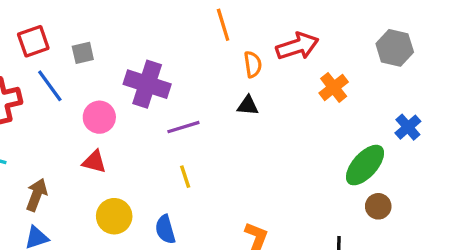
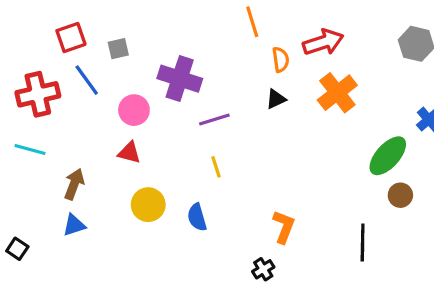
orange cross: (334, 87) -> (337, 93), moved, size x1.4
black triangle: (248, 106) -> (276, 99), turned -30

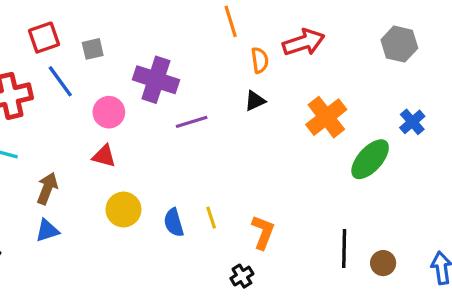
orange cross: (337, 93) -> (326, 117), moved
yellow line: (216, 167) -> (211, 218), moved
brown circle: (400, 195) -> (383, 263), moved

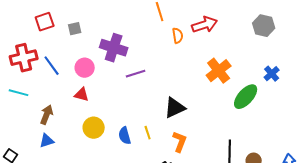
blue line: (60, 81) -> (52, 66), moved
black triangle: (255, 101) -> (175, 108), moved, size x1.6

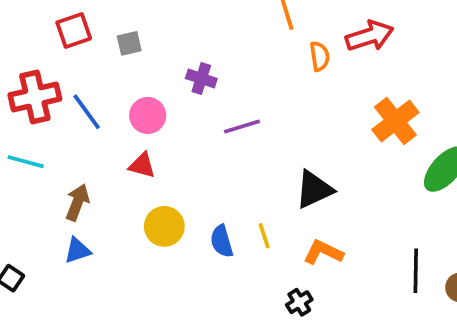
purple cross: (114, 48) -> (201, 78), size x0.6
orange L-shape: (180, 142) -> (323, 252), turned -85

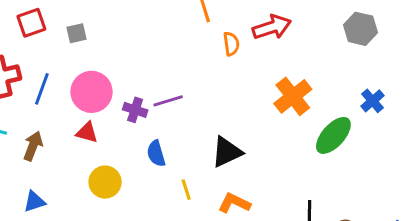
purple cross: (201, 78) -> (135, 110), moved
blue line: (87, 112) -> (42, 89), turned 56
pink circle: (148, 115) -> (92, 92), size x1.4
brown arrow: (77, 202) -> (33, 146), moved
blue semicircle: (222, 241) -> (156, 153), moved

